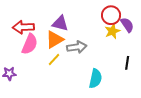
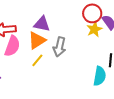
gray arrow: (77, 47) -> (59, 47), turned 114
cyan semicircle: (95, 79) -> (100, 76), moved

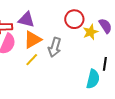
red circle: (92, 13) -> (74, 19), moved
purple triangle: (42, 24) -> (26, 20), moved

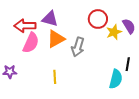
yellow line: (32, 60) -> (55, 77), moved, turned -48

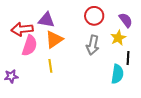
yellow star: (114, 32) -> (118, 38), moved
gray arrow: (78, 47) -> (93, 45), moved
yellow line: (55, 77) -> (50, 66), moved

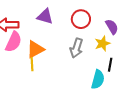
purple triangle: (46, 20) -> (45, 16), moved
orange triangle: (54, 39) -> (35, 49), moved

